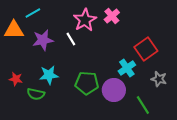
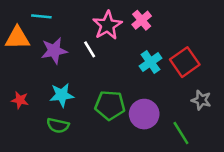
cyan line: (33, 13) -> (41, 16), turned 35
cyan cross: (127, 68) -> (150, 62), moved
green semicircle: (36, 94) -> (58, 125), moved

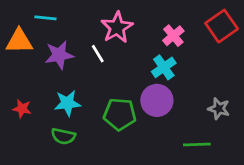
pink cross: (142, 20) -> (173, 36), moved
red square: (185, 62) -> (222, 26), moved
purple circle: (144, 114) -> (157, 100), moved
green line: (181, 133) -> (197, 144), turned -60

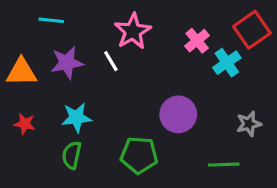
orange triangle: (19, 41) -> (22, 72), moved
cyan cross: (164, 67) -> (227, 63), moved
gray star: (219, 109) -> (249, 124), turned -30
green pentagon: (120, 114) -> (139, 155), moved
green semicircle: (63, 136) -> (72, 155), turned 90

